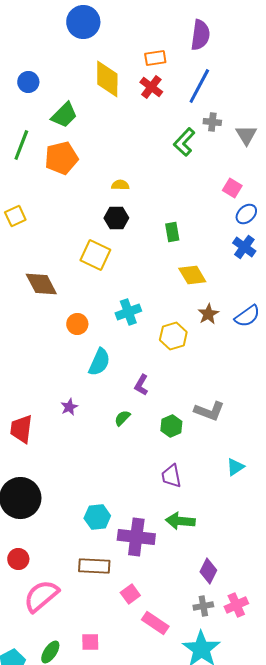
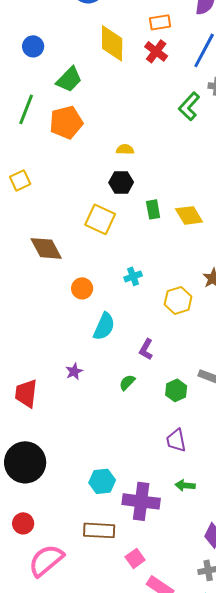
green rectangle: (172, 232) -> (153, 209), moved
yellow diamond: (192, 275) -> (189, 215), moved
cyan cross: (128, 312) -> (133, 276), size x0.7
green arrow: (180, 521) -> (185, 485), size x0.7

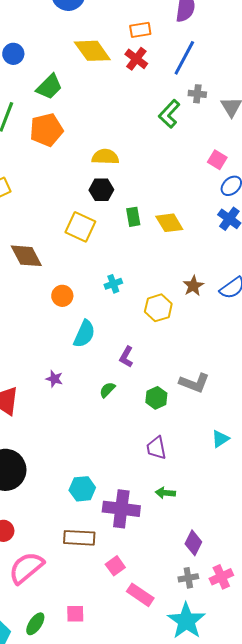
yellow diamond: (112, 43) -> (92, 51), turned -36
yellow semicircle: (125, 149) -> (105, 157), size x1.5
purple star: (74, 371) -> (54, 379), turned -30

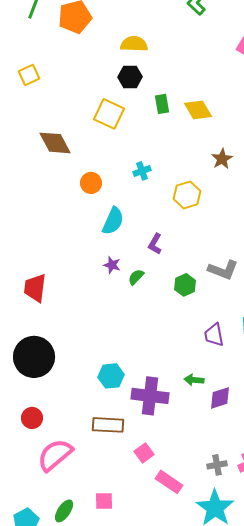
brown star: (193, 286) -> (222, 159), moved
purple star: (54, 379) -> (112, 265), moved
purple trapezoid: (156, 448) -> (214, 335), moved
purple diamond: (193, 543) -> (220, 398), moved, turned 45

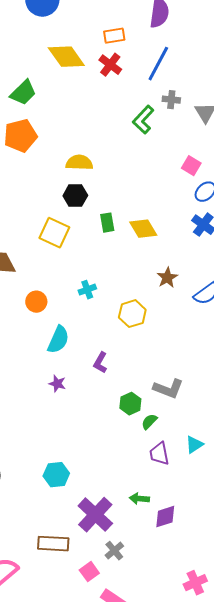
green semicircle: (136, 277) -> (149, 422), moved
cyan hexagon: (111, 376) -> (56, 475), moved
purple cross: (150, 396) -> (95, 515), turned 36
gray cross: (217, 465) -> (114, 551), moved, turned -30

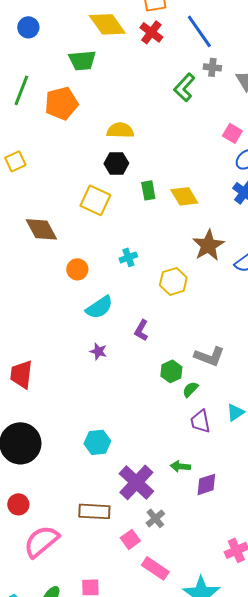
blue line: (158, 64) -> (199, 31), turned -63
green trapezoid: (23, 93) -> (82, 60), moved, turned 40
brown star: (167, 278) -> (208, 245), size x1.5
cyan semicircle: (58, 340) -> (99, 307), turned 32

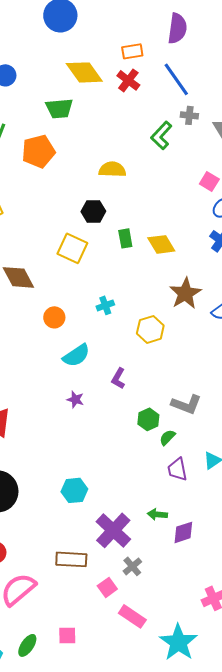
yellow semicircle: (120, 130) -> (112, 169), moved

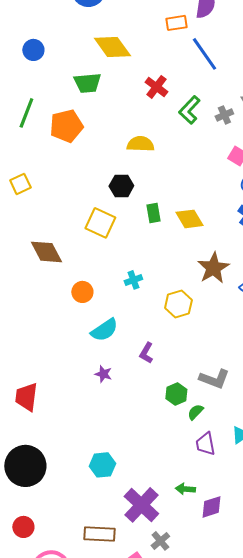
orange rectangle: (132, 51) -> (176, 23), moved
red cross: (128, 80) -> (156, 87), moved
gray cross: (189, 115) -> (224, 115), moved, turned -30

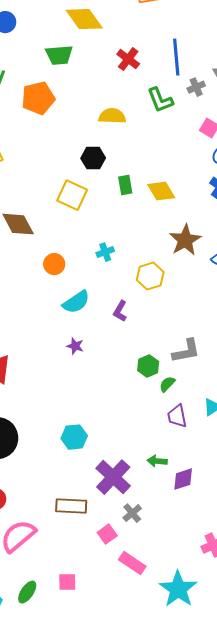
blue line: (204, 54) -> (176, 57), moved, turned 30
green L-shape: (189, 110) -> (160, 100), moved, turned -64
purple L-shape: (146, 353) -> (120, 311), moved
gray L-shape: (214, 379) -> (186, 351), turned -32

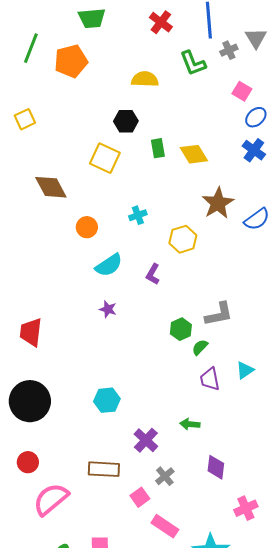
purple cross: (113, 477) -> (146, 440), size x0.7
purple diamond: (183, 479) -> (216, 467), moved, turned -65

